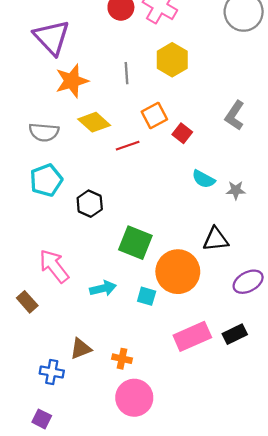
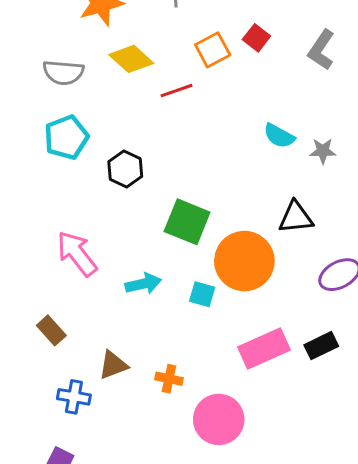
red square: (182, 133) -> (256, 38), moved
brown rectangle: (27, 302) -> (51, 330), moved
pink circle: (134, 398) -> (219, 419), moved

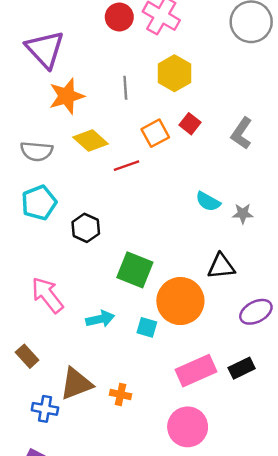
brown triangle: (113, 365) -> (76, 384), size x1.4
pink circle: (219, 419) -> (188, 427), moved

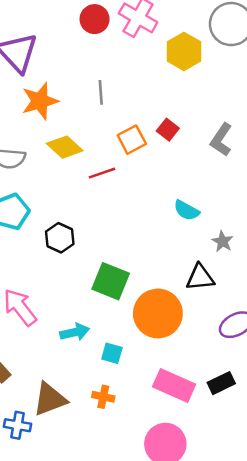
yellow hexagon: (174, 73) -> (184, 51), moved
gray star: (243, 214) -> (222, 241), moved, turned 30
cyan square: (147, 327) -> (112, 353), moved
pink rectangle: (196, 371) -> (174, 386), turned 48
orange cross: (120, 395) -> (103, 397), moved

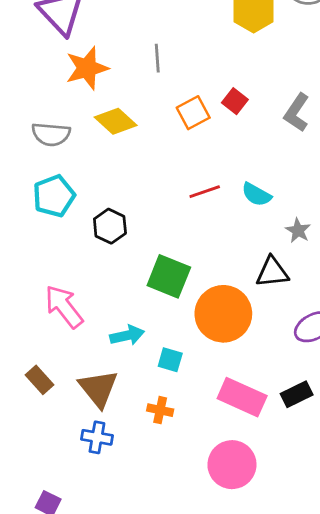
red line: (102, 173) -> (205, 192), moved
brown triangle: (50, 399) -> (98, 388), moved, turned -48
blue cross: (18, 425) -> (97, 437), moved

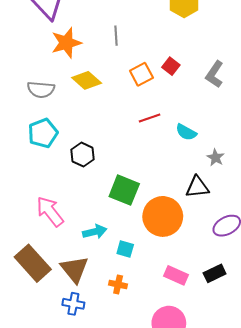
red line: (205, 192) -> (150, 118), moved
brown rectangle: (39, 380) -> (33, 263), size x1.8
pink rectangle: (242, 397) -> (176, 275), size x0.7

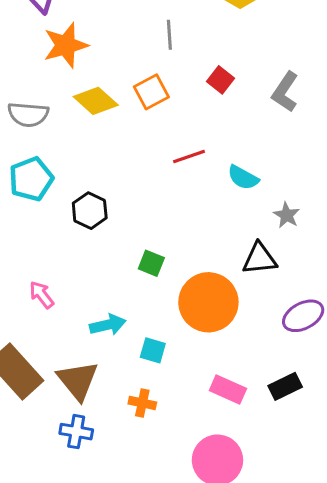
gray line: (116, 36) -> (169, 35), moved
orange square: (141, 74) -> (151, 92), moved
green square: (124, 190) -> (151, 263), size x0.6
pink arrow: (50, 211) -> (42, 295), size x0.6

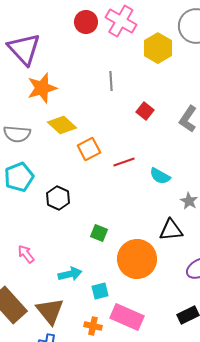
orange square: (151, 92) -> (89, 149), moved
cyan square: (153, 350) -> (100, 291), turned -30
pink rectangle: (228, 389) -> (127, 317), moved, size x1.4

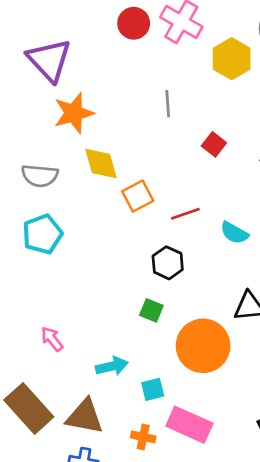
yellow diamond: (62, 125) -> (101, 163), turned 32
black hexagon: (58, 198) -> (168, 263), moved
brown triangle: (50, 311) -> (85, 417), turned -40

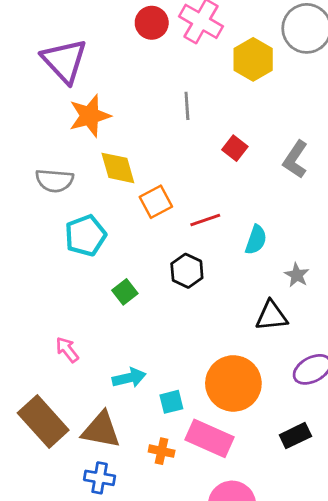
cyan semicircle: (234, 233) -> (256, 240), turned -100
cyan pentagon: (42, 234) -> (85, 236), moved
green square: (151, 310) -> (125, 292), moved, turned 30
orange circle: (203, 346) -> (233, 383), moved

